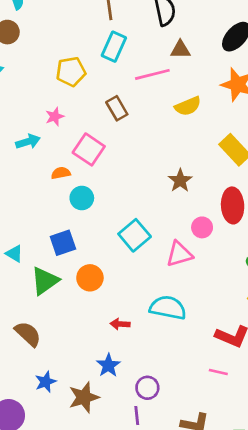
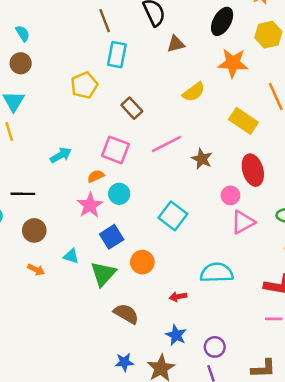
pink line: (152, 74) -> (166, 144), moved
pink star: (55, 117) -> (90, 205), moved, size x1.5
pink triangle: (179, 254) -> (243, 222), moved
brown semicircle: (28, 334) -> (126, 314), moved
blue star: (46, 382) -> (124, 362), turned 30

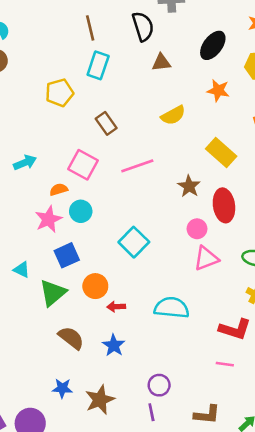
orange star: (233, 63) -> (218, 91), size x0.7
brown star: (202, 159) -> (189, 186), moved
red arrow: (178, 297) -> (116, 307), moved
blue star: (176, 335) -> (114, 345), moved

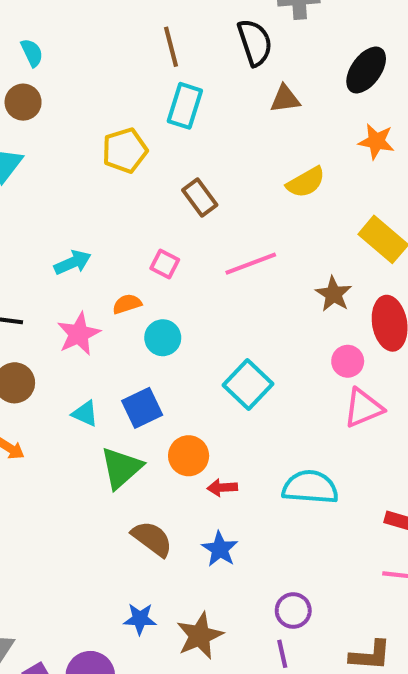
pink square: (83, 165) -> (165, 264), size x0.6
pink star: (49, 219) -> (79, 334), moved
cyan triangle: (22, 270) -> (85, 414), moved

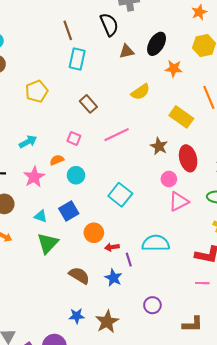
black ellipse: (366, 70) -> (157, 44), moved
yellow pentagon: (125, 150) -> (37, 91), moved
green triangle: (121, 468) -> (48, 243), moved
purple line: (282, 654) -> (129, 260), moved

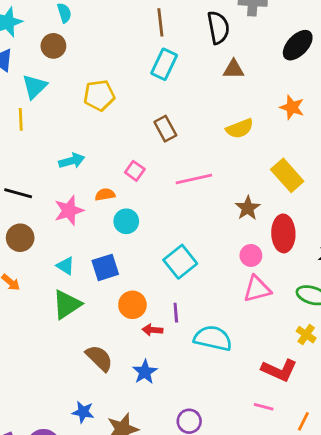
black ellipse: (157, 44) -> (298, 45), moved
purple line: (129, 260) -> (176, 313), moved

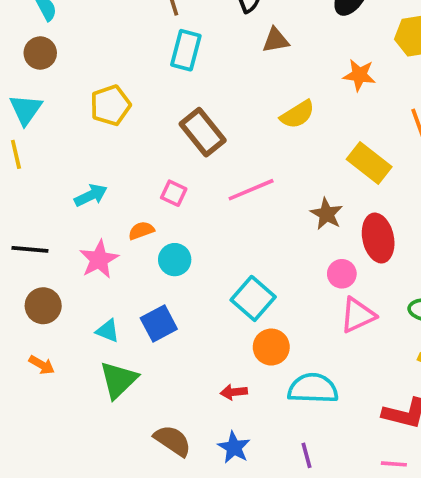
brown rectangle: (165, 129) -> (203, 132), size x1.4
orange circle: (132, 305) -> (271, 347), moved
purple line: (176, 313) -> (307, 455), moved

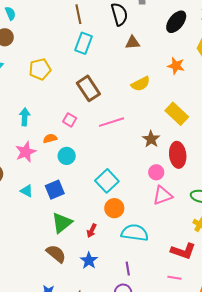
cyan arrow: (91, 195) -> (25, 117), turned -66
green triangle: (118, 380) -> (62, 223), moved
red arrow: (234, 392) -> (92, 231), turned -64

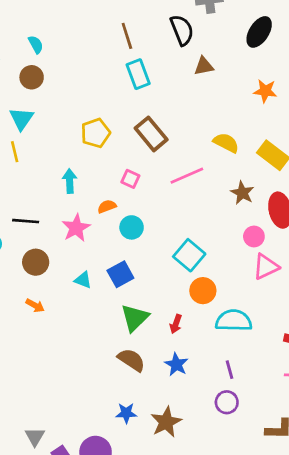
cyan rectangle: (84, 43) -> (138, 74), turned -35
yellow pentagon: (40, 69) -> (96, 133), moved
yellow semicircle: (141, 84) -> (226, 143), moved, turned -120

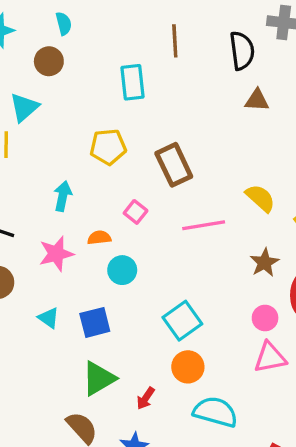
cyan rectangle: (138, 74) -> (133, 82), moved

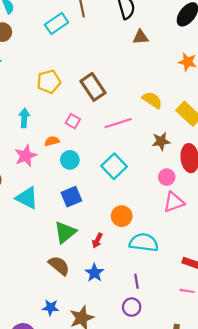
cyan rectangle: (133, 82) -> (57, 23), moved, turned 70
brown star: (264, 263) -> (161, 141), turned 30
cyan triangle: (49, 318) -> (27, 198), size x1.6
cyan square: (182, 321) -> (114, 166), moved
blue square: (95, 322) -> (71, 197), moved

